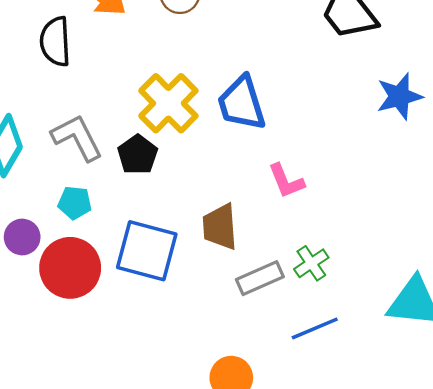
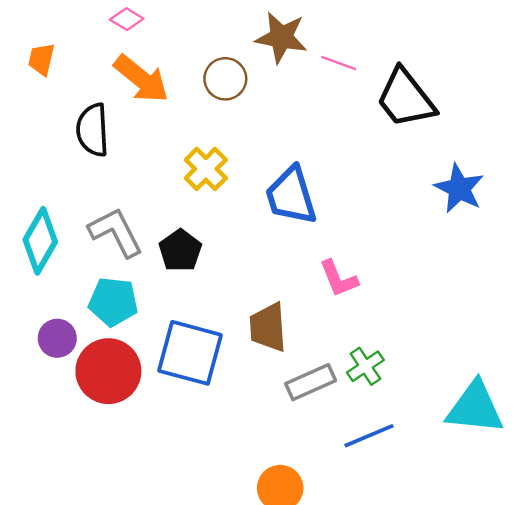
blue star: (399, 96) -> (459, 188), turned -30
yellow cross: (168, 103) -> (206, 169), moved, size x0.7
cyan pentagon: (75, 203) -> (113, 302), size x1.4

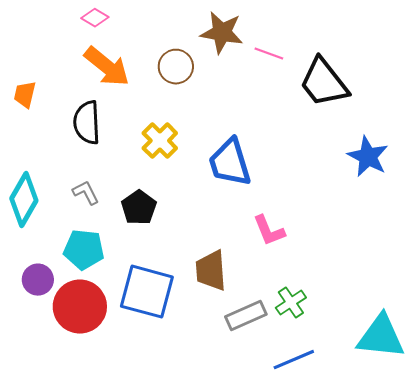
orange trapezoid: (41, 59) -> (25, 95), moved
black semicircle: (93, 130) -> (87, 123), moved
gray L-shape: (116, 232) -> (86, 193), size x0.6

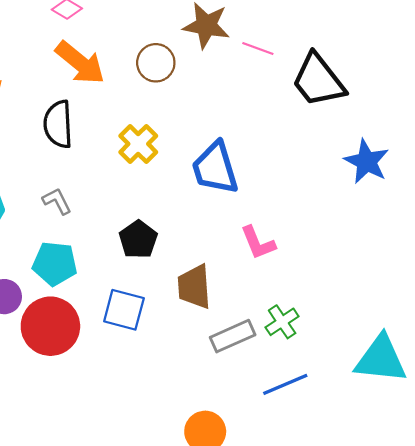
black pentagon: (139, 208) -> (138, 239), moved
blue square: (147, 292) -> (124, 310), size x0.7

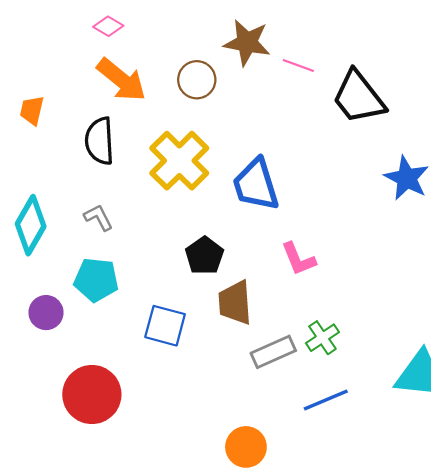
yellow cross: (138, 144) -> (179, 161), size x1.5
black pentagon: (138, 239) -> (204, 256), moved
red circle: (50, 326) -> (92, 394), moved

